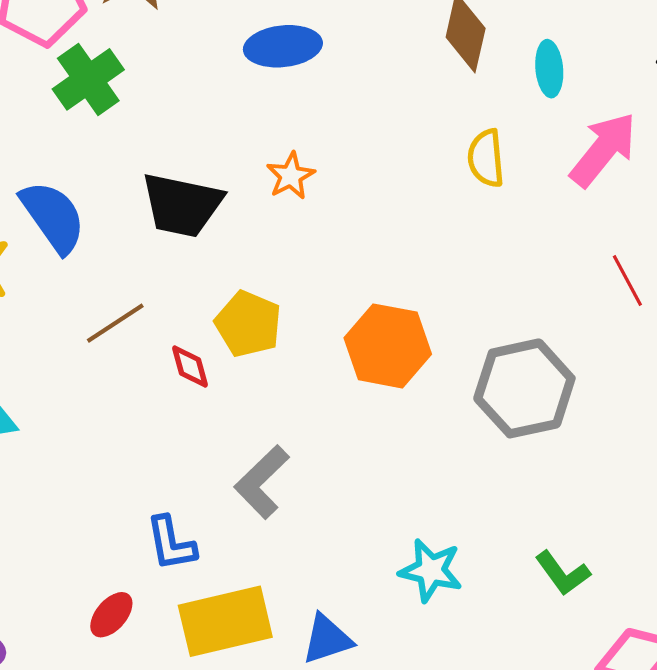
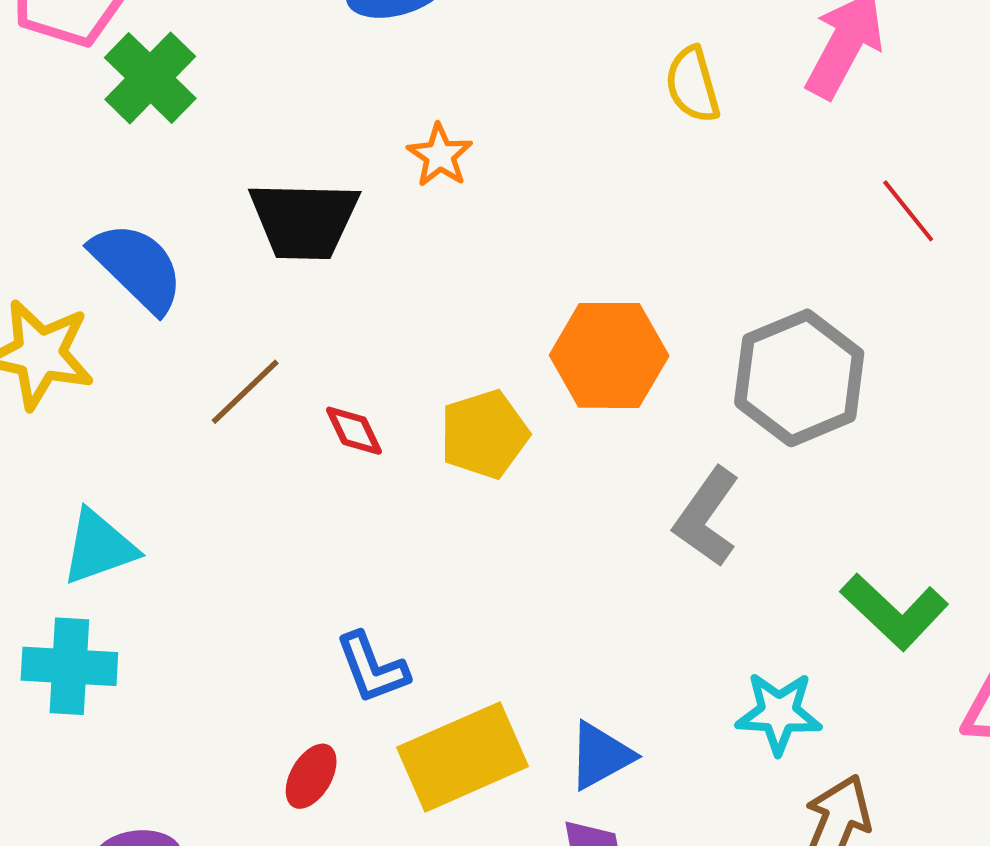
yellow pentagon: (248, 324) -> (484, 434), moved, turned -30
gray L-shape: (262, 482) -> (707, 517), moved
cyan star: (431, 570) -> (779, 713), moved
green L-shape: (563, 573) -> (894, 612), size x1.4

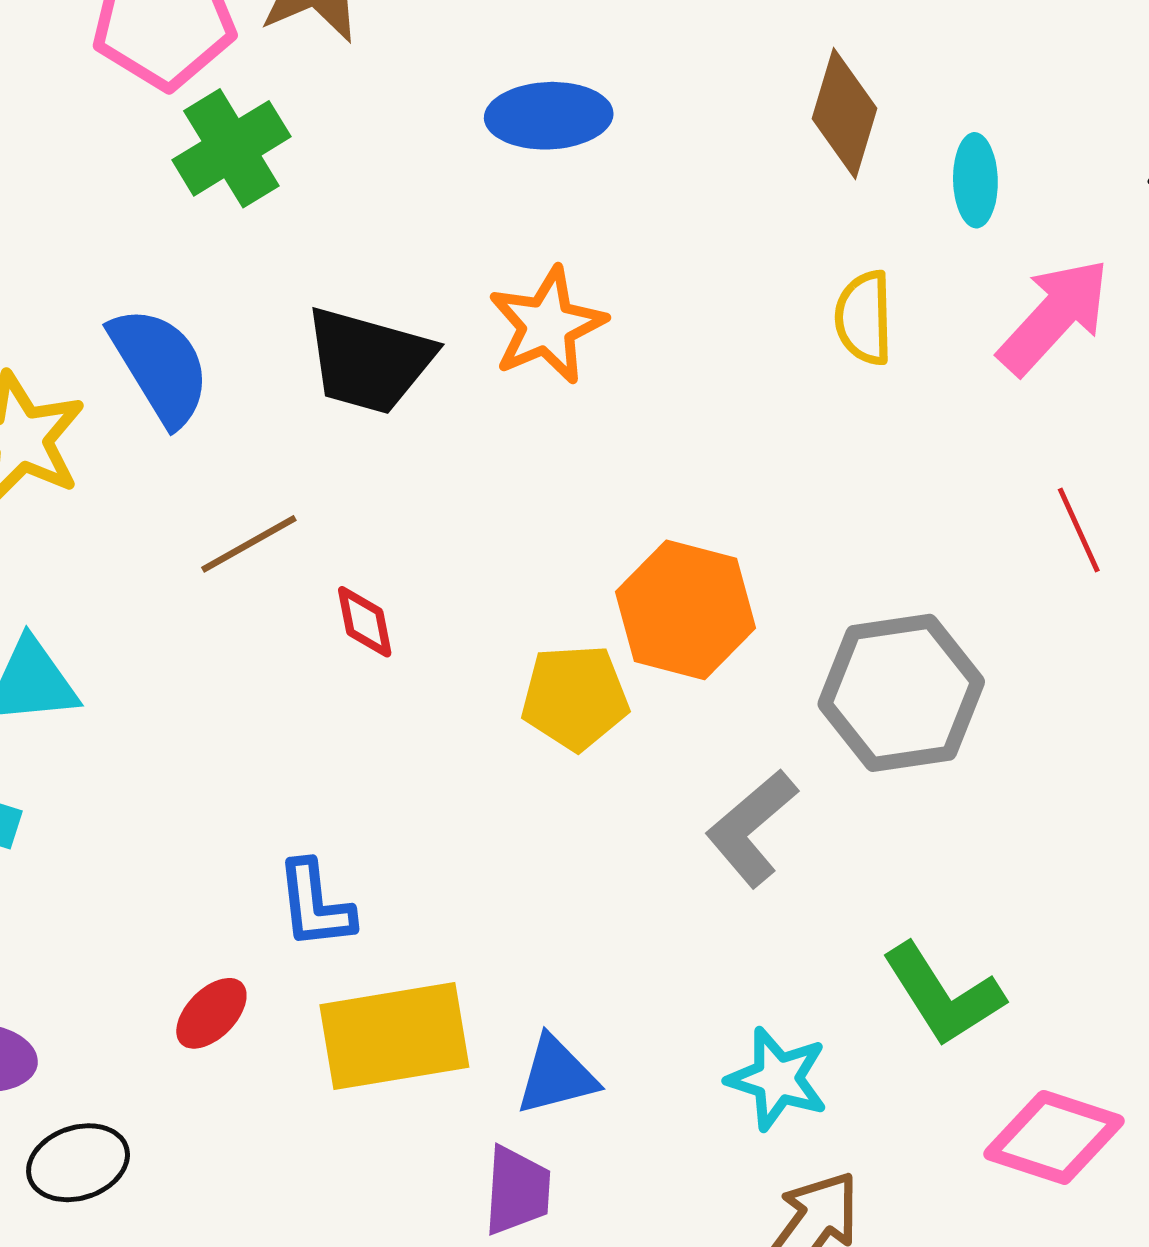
orange star: (440, 155) -> (547, 325), size x1.5
yellow pentagon: (484, 434) -> (575, 697), moved

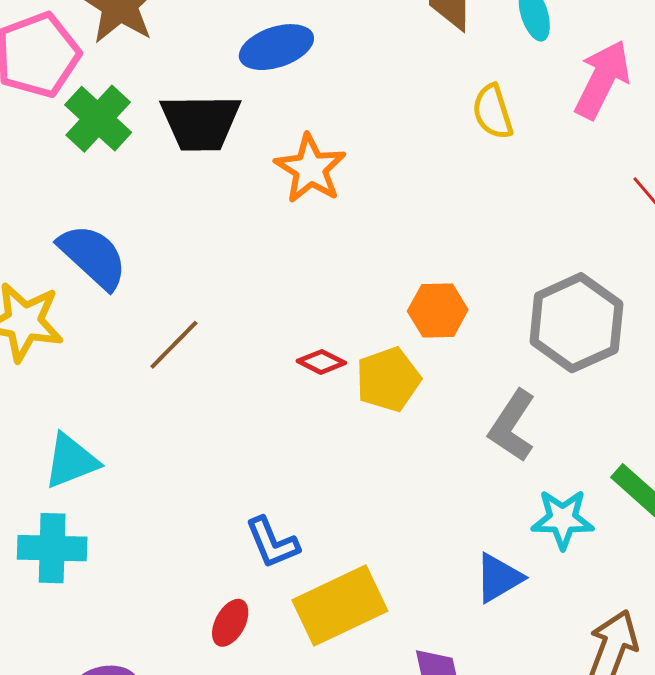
black trapezoid: (369, 361) -> (201, 122), moved
orange hexagon: (685, 610) -> (438, 310), size x0.7
red diamond: (365, 622) -> (321, 362), moved, turned -36
blue triangle: (556, 1076) -> (499, 578), moved
cyan star: (777, 1079) -> (563, 519), moved

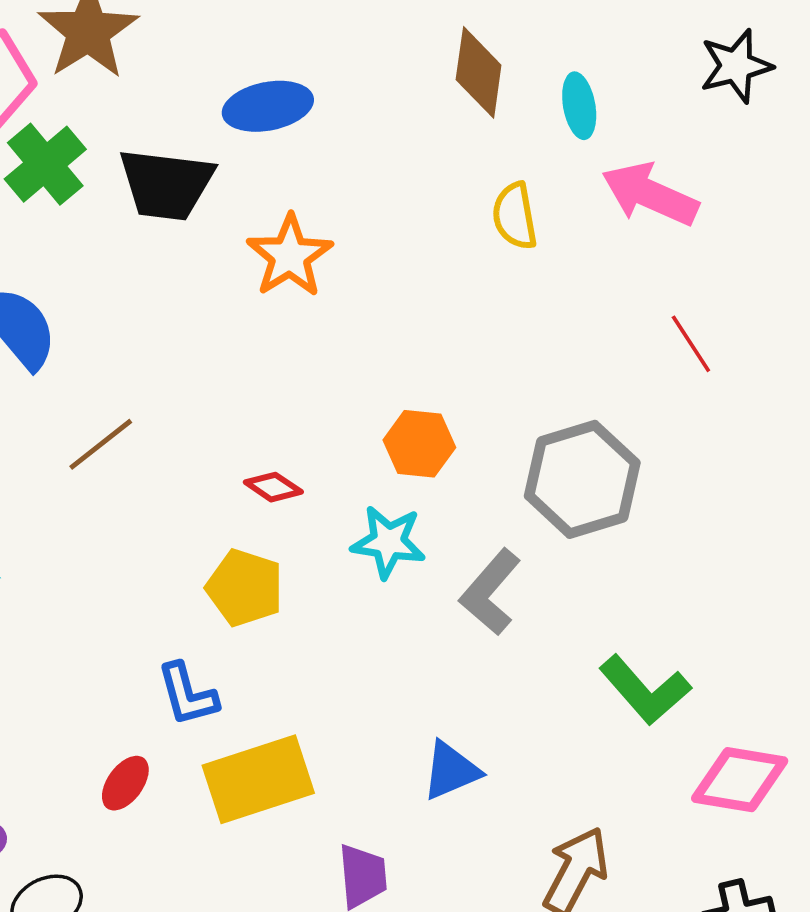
pink arrow: (602, 79) -> (650, 194), turned -100
yellow pentagon: (388, 379) -> (245, 588), moved, turned 30
cyan star: (563, 519) -> (388, 542), moved

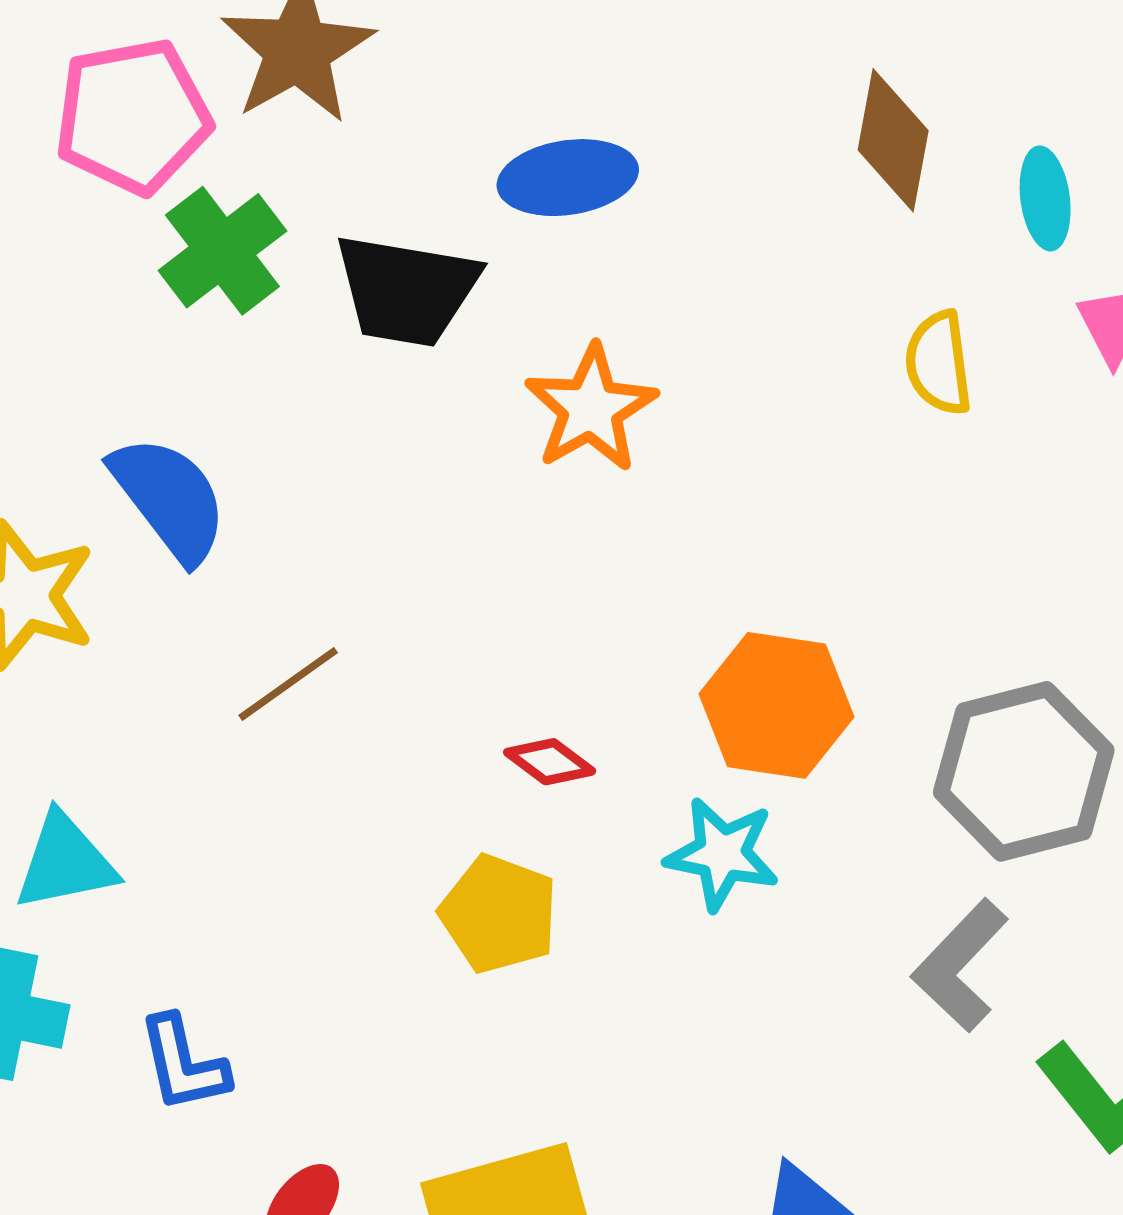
orange hexagon: (419, 444) -> (776, 705), size x1.4
gray L-shape: (490, 592) -> (960, 965), moved
blue L-shape: (187, 694) -> (183, 1064), moved

